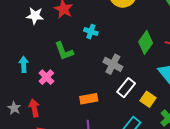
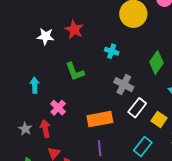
cyan cross: (91, 32) -> (112, 51), moved
pink cross: (46, 77) -> (58, 108), moved
orange rectangle: (89, 99) -> (100, 119), size x1.4

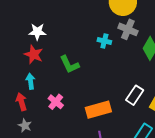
red star: (74, 30) -> (34, 54), moved
gray cross: (124, 85) -> (128, 29), moved
red arrow: (45, 129) -> (21, 102), moved

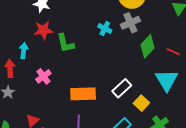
gray cross: (128, 29) -> (130, 23), turned 30
red star: (34, 54) -> (43, 30), moved, turned 30

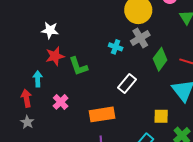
white rectangle: (122, 88) -> (127, 83), moved
yellow square: (141, 103) -> (161, 116), turned -35

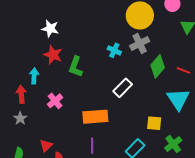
red star: (55, 56) -> (53, 55), turned 30
green L-shape: (78, 66) -> (76, 67), turned 35

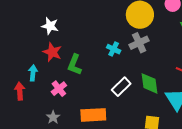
green diamond: (158, 66) -> (149, 83), moved, turned -50
pink cross: (55, 101) -> (59, 89), moved
gray star: (20, 118) -> (53, 117), moved

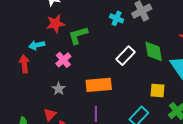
red star: (52, 52) -> (55, 24), turned -30
green L-shape: (75, 65) -> (78, 35), turned 55
cyan arrow: (33, 73) -> (37, 45), turned -105

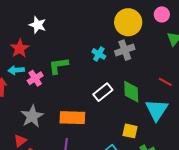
red star: (55, 24) -> (20, 48), moved, turned -30
pink cross: (63, 60) -> (35, 78), moved
gray star: (59, 89) -> (32, 116), size x1.6

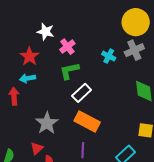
pink cross: (35, 78) -> (67, 47), moved
white rectangle: (103, 92) -> (82, 93), moved
orange rectangle: (72, 118) -> (87, 121), turned 30

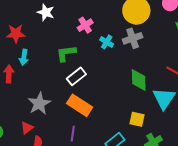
pink cross: (67, 47) -> (85, 25), moved
red star: (29, 56) -> (16, 34), moved, turned 30
cyan arrow: (28, 78) -> (24, 57), turned -77

